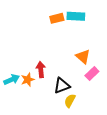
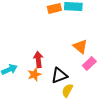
orange star: (28, 80) -> (34, 74), moved

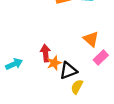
orange star: (34, 74) -> (54, 63), moved

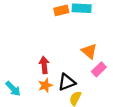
orange star: (54, 63) -> (45, 85), moved
cyan arrow: (14, 64) -> (13, 89), moved, turned 70

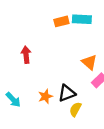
red arrow: (44, 65) -> (26, 55), moved

